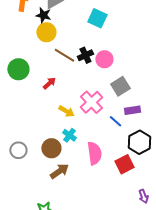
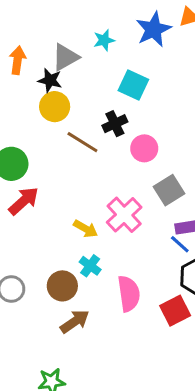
black cross: (85, 55) -> (115, 124), moved
red arrow: (49, 83) -> (24, 201), moved, size x1.5
blue line: (115, 121) -> (180, 244), moved

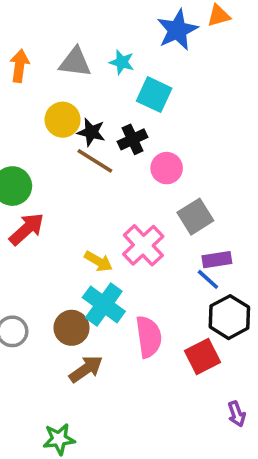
cyan star: (104, 40) -> (122, 62), moved, turned 30
gray triangle: (65, 57) -> (75, 62), turned 36
black star: (50, 80) -> (91, 132), moved
cyan cross: (90, 266) -> (104, 304), size x1.6

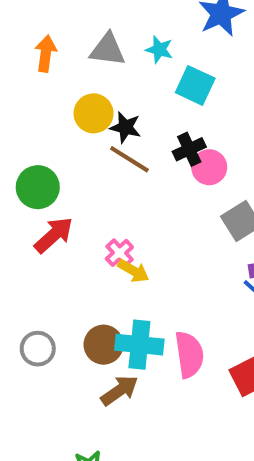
black cross: (133, 139) -> (189, 149), moved
pink cross: (143, 245) -> (119, 253), moved, size x0.6
cyan cross: (104, 304) -> (139, 345), moved, turned -30

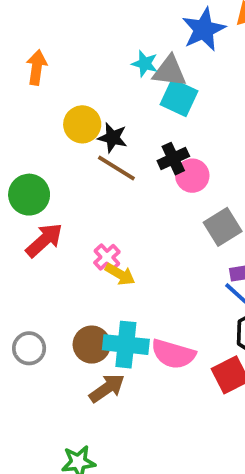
gray triangle: (108, 50) -> (170, 71), moved
pink semicircle: (189, 355) -> (173, 354), turned 114

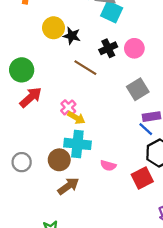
brown line: (116, 168) -> (85, 68), moved
pink circle: (192, 176) -> (134, 48), moved
cyan cross: (126, 345) -> (77, 144), moved
pink semicircle: (173, 354) -> (108, 166), size x0.6

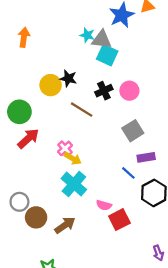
yellow circle: (54, 28) -> (51, 85), moved
blue line: (146, 129) -> (128, 173), moved
cyan cross: (77, 144) -> (74, 184), turned 35
brown circle: (59, 160) -> (36, 217), moved
red square: (142, 178) -> (119, 220), moved

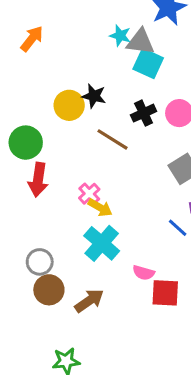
orange arrow: (24, 37) -> (32, 39), turned 30
red arrow: (28, 138) -> (38, 180), turned 140
gray circle: (19, 202) -> (40, 262), moved
red square: (119, 220) -> (165, 293), turned 30

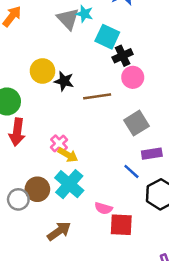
gray triangle: (140, 42) -> (68, 19), moved, turned 40
black star: (94, 96) -> (64, 81), moved
black cross: (144, 113) -> (123, 56), moved
brown line: (113, 139) -> (97, 96), moved, turned -40
brown circle: (49, 290) -> (37, 189), moved

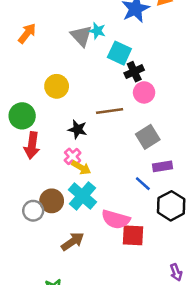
black star: (64, 81) -> (78, 129), moved
pink semicircle: (104, 208) -> (116, 219), size x1.6

